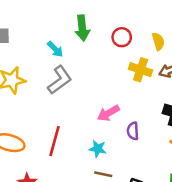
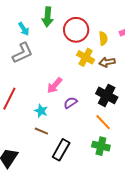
red circle: (122, 37) -> (76, 30), size x1.6
pink arrow: (108, 113) -> (55, 85), turned -30
purple semicircle: (133, 131) -> (70, 103), turned 48

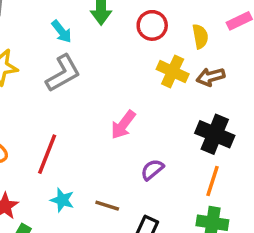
red circle: (76, 30) -> (152, 25), size x0.7
purple semicircle: (70, 103) -> (152, 170), moved
cyan star: (41, 111) -> (62, 200), moved
orange line: (103, 122) -> (213, 181), turned 66

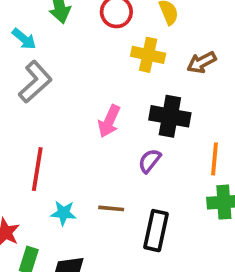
brown arrow: (211, 77) -> (202, 62), moved
black cross: (215, 134) -> (170, 116), moved

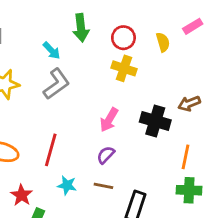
yellow cross: (148, 55) -> (124, 68), moved
brown arrow: (202, 62) -> (189, 103), moved
purple semicircle: (150, 161) -> (106, 155), moved

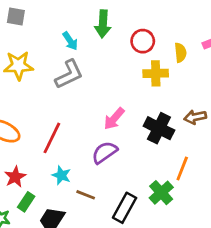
yellow cross: (124, 68) -> (156, 73), moved, turned -30
purple semicircle: (106, 155) -> (105, 152), size x1.4
brown line: (103, 186) -> (86, 195), moved
green cross: (189, 190) -> (161, 193), moved, turned 35

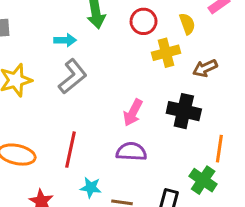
cyan arrow: (70, 41) -> (65, 40), turned -42
brown arrow: (195, 117) -> (205, 68), moved
purple semicircle: (105, 152) -> (131, 152), turned 52

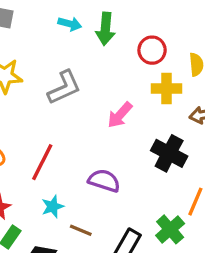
cyan arrow: (65, 40) -> (70, 24), moved
pink arrow: (133, 113) -> (120, 115), moved
cyan star: (91, 188) -> (53, 207), turned 30

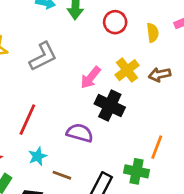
yellow cross: (167, 88) -> (127, 70), moved, turned -35
black cross: (169, 153) -> (110, 106), moved
green cross: (170, 229) -> (137, 171), turned -35

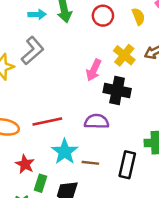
gray L-shape: (43, 56) -> (33, 51), moved
red line: (27, 120) -> (47, 121), turned 68
cyan star: (38, 156) -> (65, 152), size x1.5

